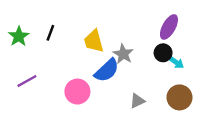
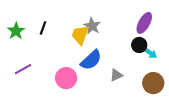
yellow trapezoid: (94, 41) -> (80, 35), turned 35
gray star: (123, 54) -> (92, 26), moved
gray triangle: (137, 101) -> (116, 75), moved

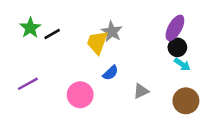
black line: (43, 28) -> (52, 34), turned 40
green star: (16, 31) -> (30, 28), moved
black circle: (139, 45) -> (177, 47), moved
blue semicircle: (91, 60) -> (111, 73), size x0.6

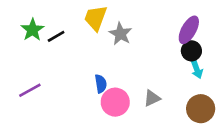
yellow trapezoid: (97, 42) -> (96, 18), moved
cyan arrow: (182, 64) -> (197, 69), turned 35
blue semicircle: (111, 73) -> (101, 84), moved, turned -56
pink circle: (80, 95) -> (115, 102), moved

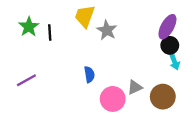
black line: (56, 36) -> (50, 33), turned -63
pink circle: (115, 102) -> (113, 99), moved
brown circle: (201, 109) -> (163, 97), moved

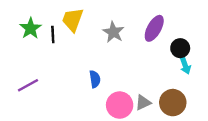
yellow trapezoid: (85, 16) -> (73, 20), moved
purple ellipse: (167, 27) -> (154, 28), moved
gray triangle: (135, 87) -> (143, 103), moved

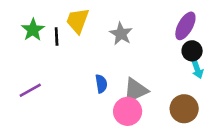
purple ellipse: (154, 28) -> (185, 26), moved
gray triangle: (143, 103) -> (135, 90), moved, size x1.5

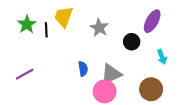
black circle: (192, 51) -> (132, 42), moved

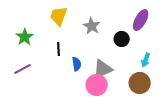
green star: (27, 24) -> (25, 37), moved
black line: (46, 30) -> (59, 49), moved
cyan arrow: (162, 57) -> (146, 60), moved, turned 40

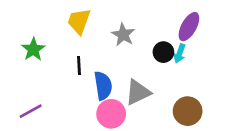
cyan arrow: (146, 60) -> (180, 53), moved
blue semicircle: (77, 64) -> (103, 86), size x1.5
purple line: (23, 69) -> (31, 111), moved
pink circle: (97, 85) -> (111, 114), moved

